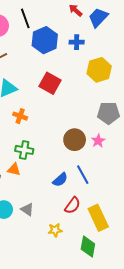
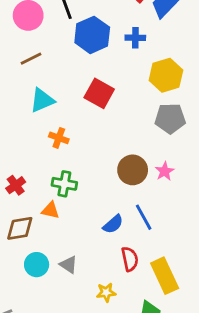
gray pentagon: (108, 113) -> (170, 118), moved
red semicircle: (73, 205) -> (130, 259), turned -48

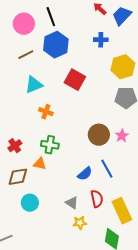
blue hexagon: (92, 35) -> (56, 45), moved
gray triangle: (69, 265) -> (72, 203), moved

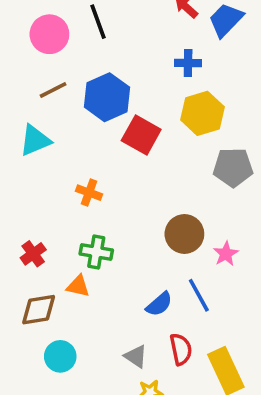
blue hexagon: (56, 45) -> (107, 97), moved
yellow hexagon: (123, 67) -> (202, 113), moved
cyan triangle: (34, 85) -> (35, 140), moved
pink star: (122, 136) -> (226, 254), moved

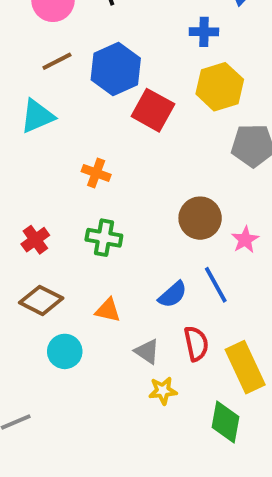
orange triangle: (78, 286) -> (108, 310), moved
brown diamond: (39, 310) -> (41, 300), turned 36

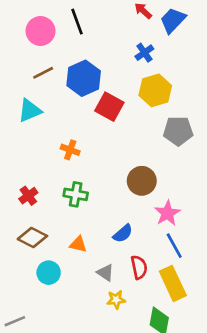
blue cross: (204, 32) -> (144, 53), turned -36
pink star: (245, 240) -> (167, 213), moved, size x1.4
blue line: (216, 285) -> (174, 246), moved

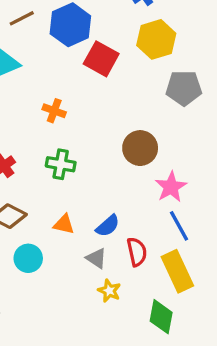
blue semicircle: (123, 233) -> (108, 226), moved
yellow star: (116, 300) -> (109, 291), turned 30

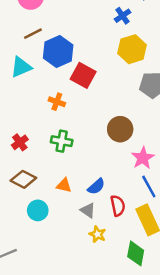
blue hexagon: (70, 25) -> (58, 52), moved
red square: (101, 59) -> (83, 75), moved

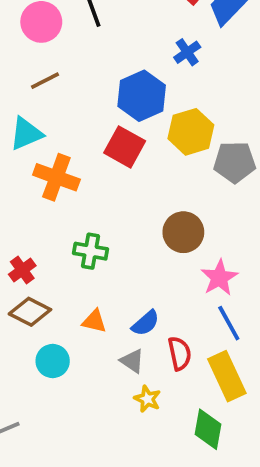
yellow hexagon: (132, 49) -> (191, 132), moved
blue hexagon: (58, 52) -> (142, 96), moved
orange cross: (57, 102) -> (56, 177), moved, size x1.6
red cross: (20, 142) -> (22, 270), moved

